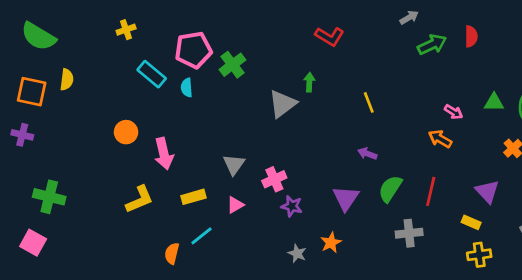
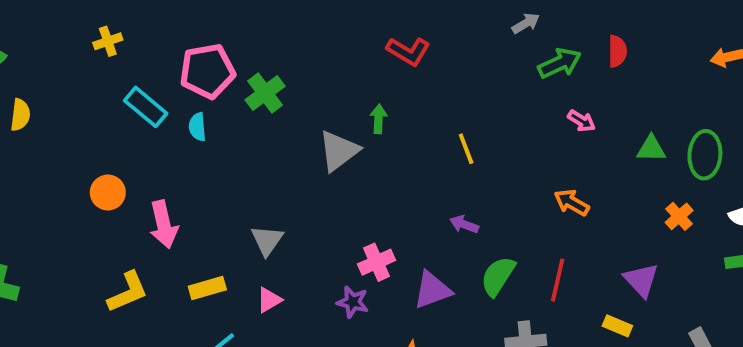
pink arrow: (454, 112) -> (582, 121), moved
pink cross: (274, 179) -> (377, 262), moved
purple triangle: (346, 198) -> (432, 290), turned 36

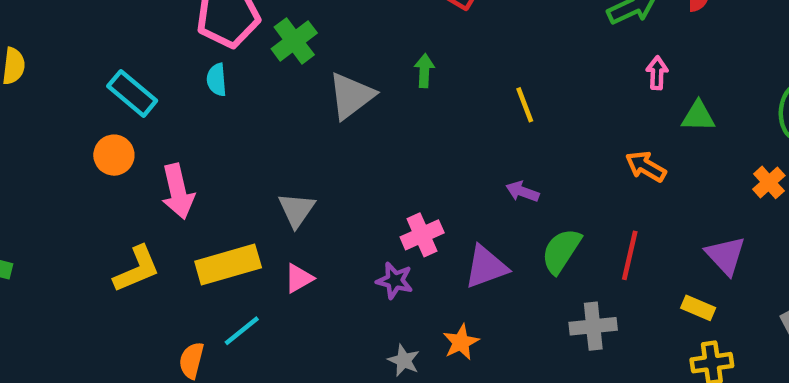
cyan rectangle: (146, 107) -> (132, 93), moved
pink arrow: (582, 121) -> (657, 73), turned -120
green triangle: (651, 149) -> (698, 116), moved
gray triangle: (339, 151) -> (351, 96), moved
yellow rectangle: (207, 288) -> (228, 265), size x1.5

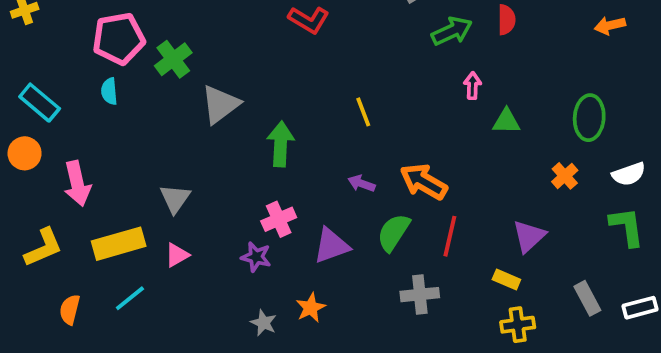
green arrow: (424, 71) -> (281, 144), moved, size x1.6
orange arrow: (646, 166) -> (424, 182), moved, size x1.4
purple triangle: (726, 255) -> (529, 236), turned 30
orange semicircle: (192, 360) -> (70, 310), moved

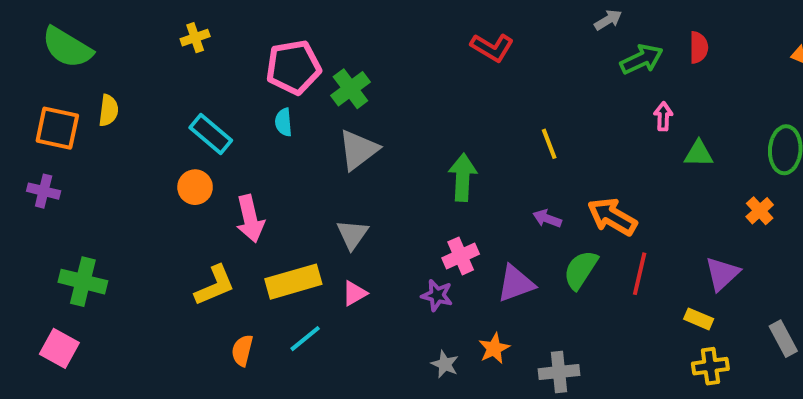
gray triangle: (220, 104) -> (358, 150), moved
gray cross: (420, 295) -> (559, 372), moved

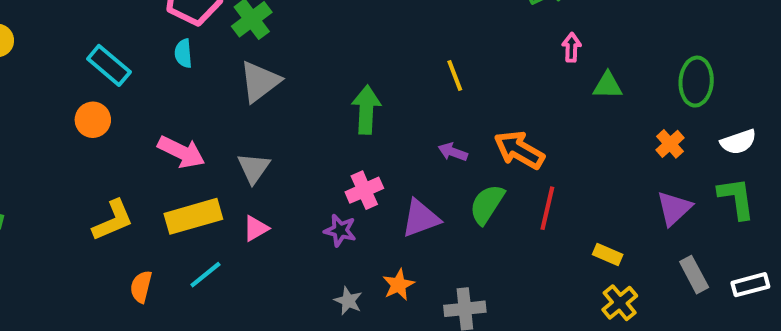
pink arrow: (250, 219) -> (181, 152), moved, turned -51
purple triangle: (722, 274) -> (674, 208), moved
yellow cross: (710, 366) -> (620, 303), turned -32

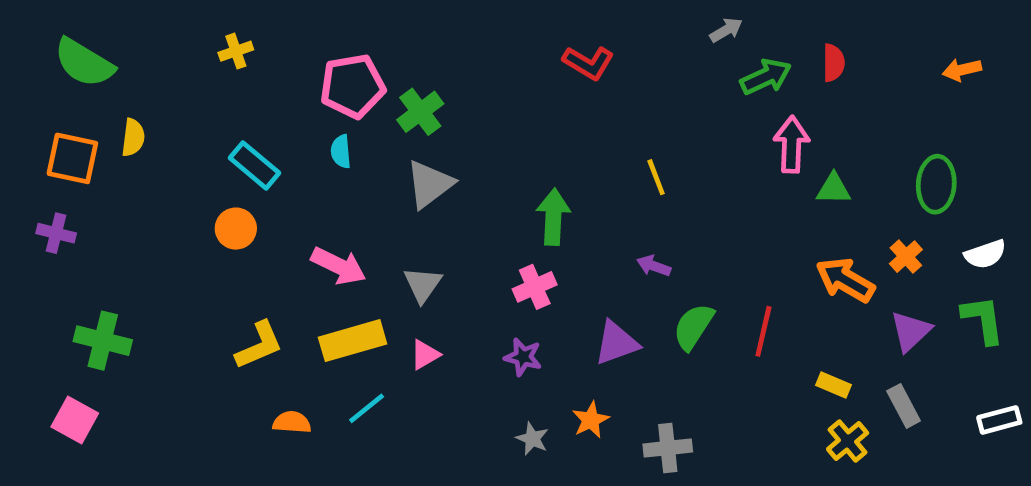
pink arrow: (571, 47) -> (791, 144), size x1.6
orange arrow: (519, 150) -> (845, 280), moved
pink cross: (364, 190) -> (535, 287), moved
gray rectangle: (694, 275) -> (904, 406), moved
orange semicircle: (141, 287) -> (292, 422), turned 80

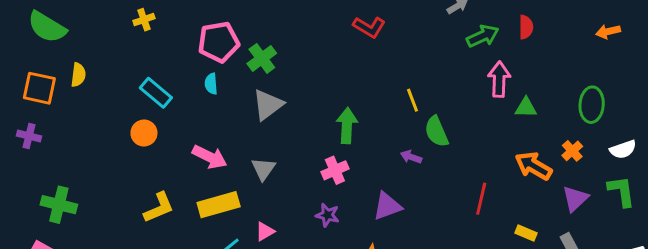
green semicircle: (693, 327) -> (436, 132), moved, turned -56
pink triangle: (425, 355) -> (265, 231), moved

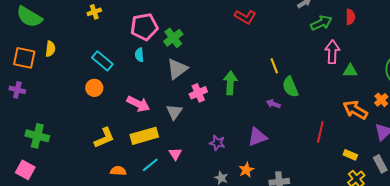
pink cross: (335, 170) -> (198, 93), moved
pink triangle: (265, 231) -> (175, 154), turned -32

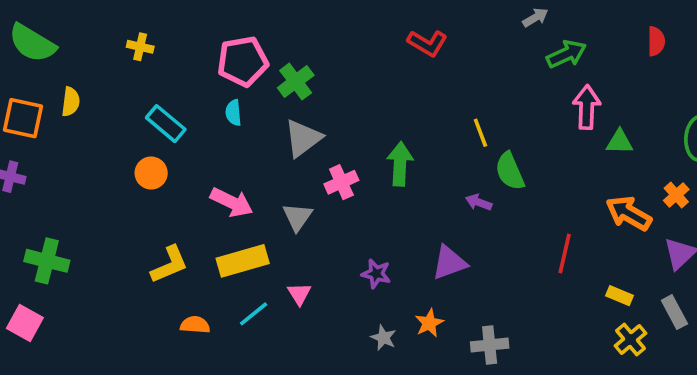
yellow cross: (94, 12) -> (140, 47), moved, turned 32
red semicircle: (350, 17) -> (656, 41), moved

